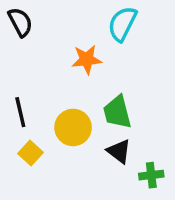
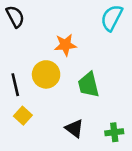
cyan semicircle: (122, 24) -> (112, 18), moved
yellow circle: (73, 127) -> (46, 74), moved
black triangle: (119, 151) -> (74, 128), moved

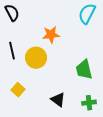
black line: (15, 85) -> (12, 51), moved
green trapezoid: (89, 85) -> (84, 70), moved

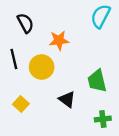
black semicircle: (12, 13) -> (25, 23), moved
black triangle: (58, 100) -> (67, 99), moved

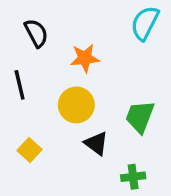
yellow circle: (42, 67) -> (76, 105), moved
green trapezoid: (97, 81) -> (140, 117), turned 35
green cross: (103, 119) -> (133, 177), moved

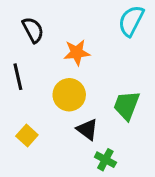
green cross: (133, 177) -> (105, 160), moved, turned 35

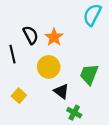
black semicircle: (33, 30) -> (31, 35), moved
orange star: (77, 53) -> (54, 37), turned -30

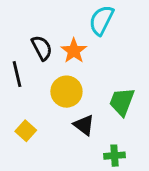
cyan semicircle: (92, 15) -> (101, 20), moved
green cross: (74, 113) -> (115, 156), moved, turned -32

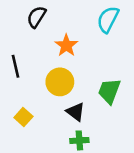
cyan semicircle: (101, 20) -> (108, 19), moved
black semicircle: (42, 48) -> (36, 17), moved, turned -120
green cross: (115, 156) -> (79, 140), moved

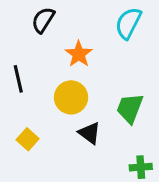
green cross: (79, 140) -> (141, 167), moved

